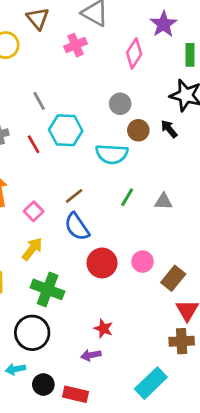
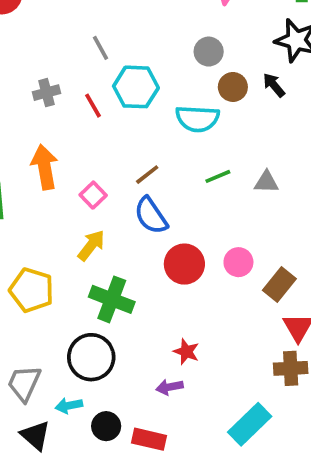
green line: (127, 197) -> (218, 176), turned 36

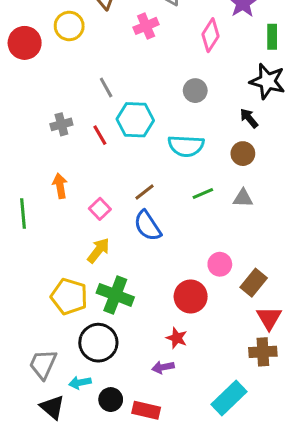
brown circle: (233, 87) -> (243, 154), moved
orange arrow: (45, 167) -> (60, 186), size x0.7
red circle: (184, 264) -> (191, 297), moved
yellow pentagon: (32, 290) -> (69, 297), moved

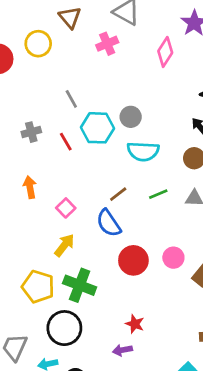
gray circle: (195, 91) -> (131, 117), moved
brown line: (144, 192) -> (118, 194), moved
red circle: (191, 297) -> (133, 260), moved

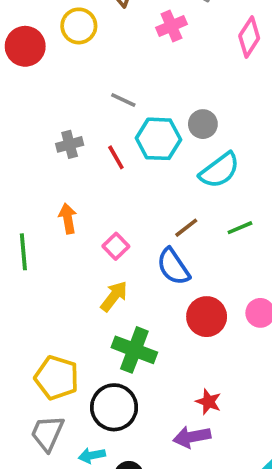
gray line: (71, 99) -> (123, 100), turned -36
cyan semicircle: (143, 151) -> (220, 170), turned -40
yellow pentagon: (38, 287) -> (57, 378), moved
purple arrow: (122, 350) -> (192, 437), size x1.4

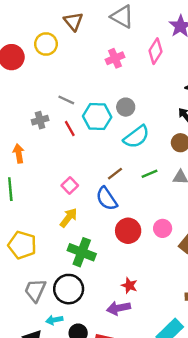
pink cross: (171, 26) -> (115, 58), moved
gray line: (123, 100) -> (66, 100), moved
orange arrow: (68, 218) -> (19, 153), moved
yellow pentagon: (57, 378) -> (22, 245), moved
gray trapezoid: (47, 433) -> (35, 290), moved

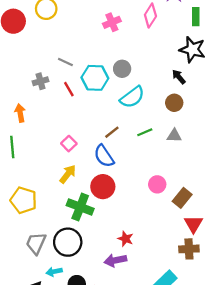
red circle: (128, 231) -> (103, 187), moved

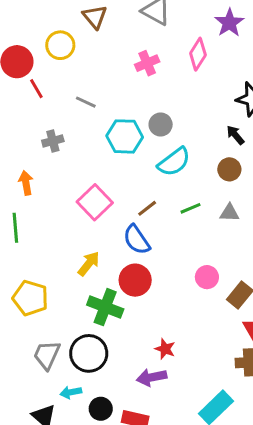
gray line: (65, 62) -> (86, 102), moved
red line: (69, 89) -> (36, 89), moved
pink square: (69, 144) -> (95, 202), moved, size x1.6

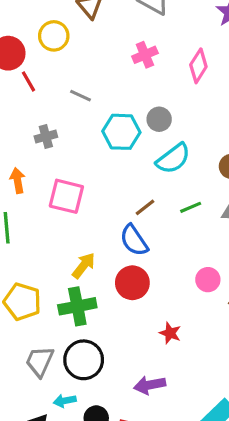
pink diamond: (198, 54) -> (198, 66), moved
pink square: (95, 202) -> (66, 196), moved, turned -32
green cross: (105, 307) -> (77, 306), moved, turned -32
red star: (165, 349) -> (170, 333), moved

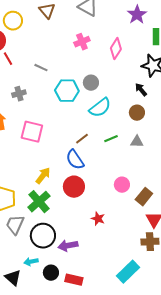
yellow circle: (54, 36) -> (13, 21), moved
green cross: (77, 306) -> (39, 202), turned -30
gray trapezoid: (40, 361) -> (15, 225), moved
purple arrow: (150, 385) -> (68, 246), moved

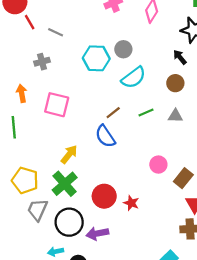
gray line: (41, 68) -> (56, 32), moved
red circle: (74, 187) -> (104, 196), moved

